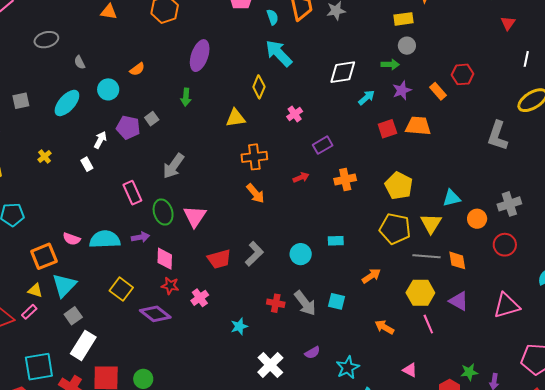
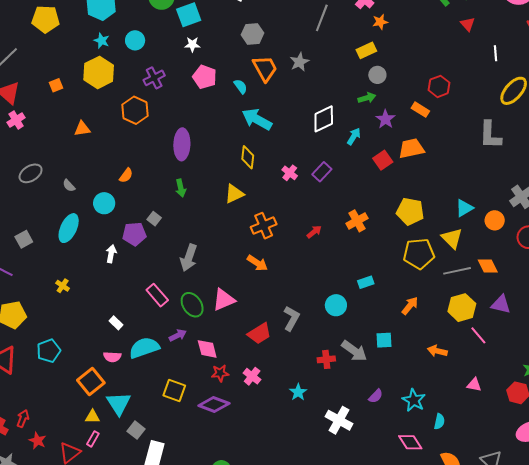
purple rectangle: (323, 145) -> (322, 172), moved
white rectangle: (87, 164) -> (116, 323), moved
orange arrow: (255, 193) -> (257, 263), moved
pink triangle: (195, 216) -> (224, 300), turned 50

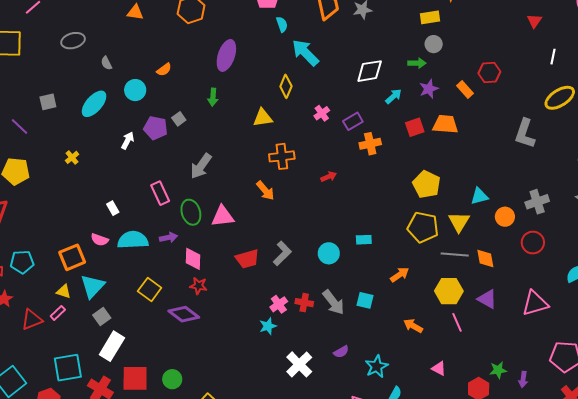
cyan semicircle: (241, 86) -> (282, 24), moved
orange cross: (357, 221) -> (370, 144), moved
cyan pentagon: (49, 351) -> (22, 262), moved
pink cross: (252, 376) -> (279, 304), moved

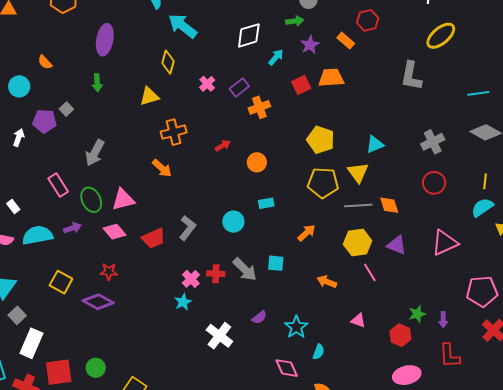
orange semicircle: (164, 70) -> (45, 62), turned 91
orange circle: (505, 217) -> (257, 162), moved
pink diamond: (193, 259) -> (114, 232), moved, turned -35

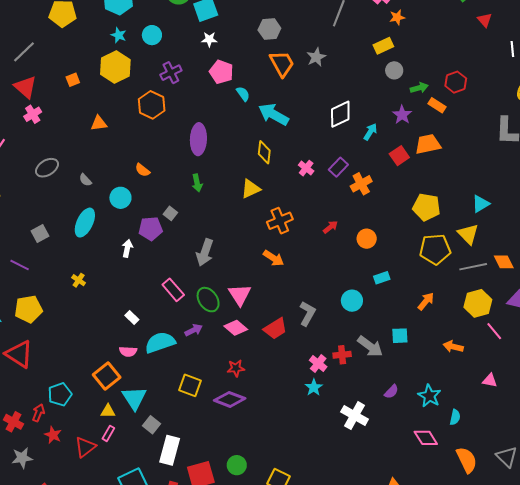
green arrow: (295, 21) -> (419, 88), moved
pink triangle: (123, 200) -> (240, 295), turned -40

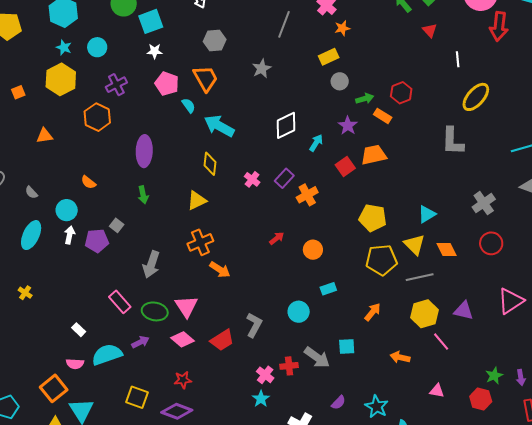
orange trapezoid: (282, 64) -> (206, 78), moved
orange cross: (280, 221) -> (200, 242), moved
white arrow: (127, 248) -> (70, 235), moved
orange diamond: (504, 262) -> (447, 250), moved
green ellipse: (208, 300) -> (155, 311), turned -45

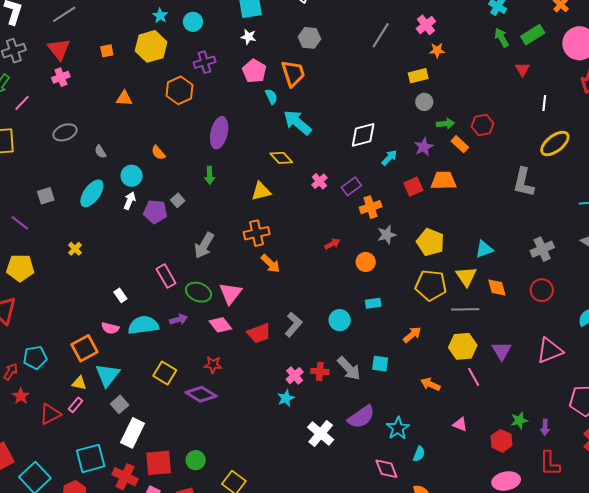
gray star: (262, 68) -> (387, 235), moved
yellow diamond: (210, 164) -> (281, 158), turned -60
purple triangle: (463, 311) -> (502, 351), turned 35
purple semicircle: (338, 403) -> (361, 417), size x1.8

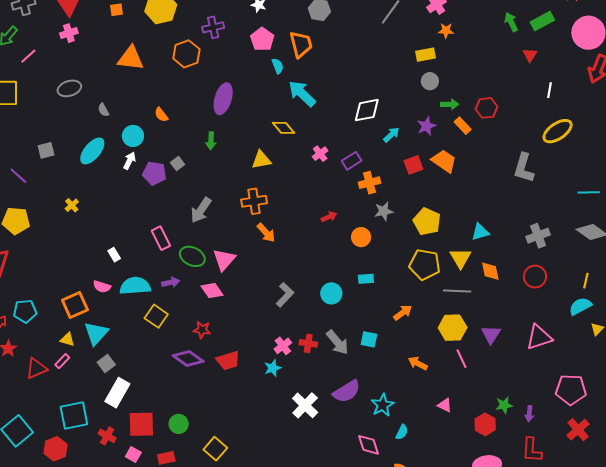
orange triangle: (124, 98) -> (131, 58), size x1.6
orange trapezoid: (444, 181) -> (444, 161), turned 32
red trapezoid: (259, 333) -> (228, 361), moved
yellow square: (165, 373) -> (156, 316), moved
red cross: (125, 477) -> (107, 436), size x0.7

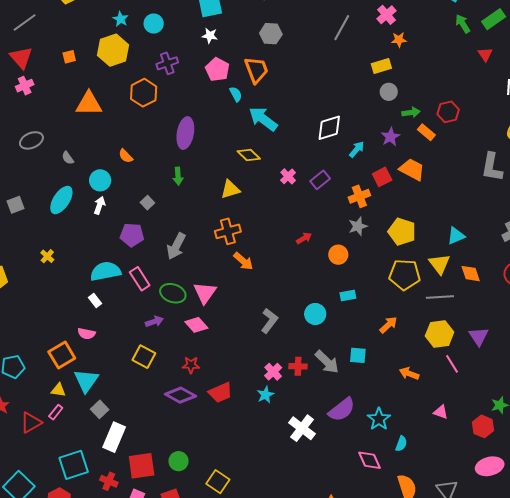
purple pentagon: (154, 173) -> (132, 235), moved
orange cross: (369, 183) -> (359, 196), moved
cyan semicircle: (135, 286) -> (106, 271), moved

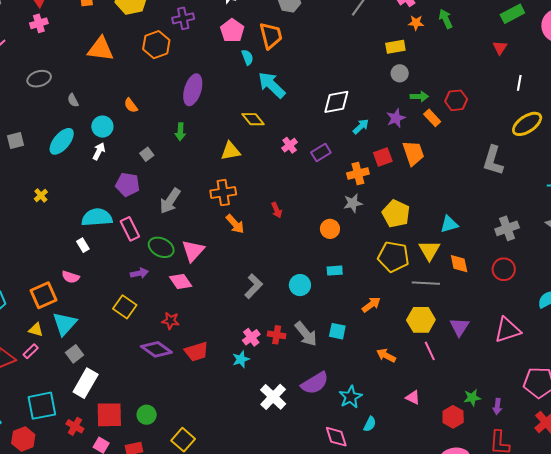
green arrow: (463, 24) -> (446, 19), moved
orange trapezoid: (412, 169) -> (413, 153), turned 36
red arrow: (304, 238) -> (277, 210), moved, turned 91

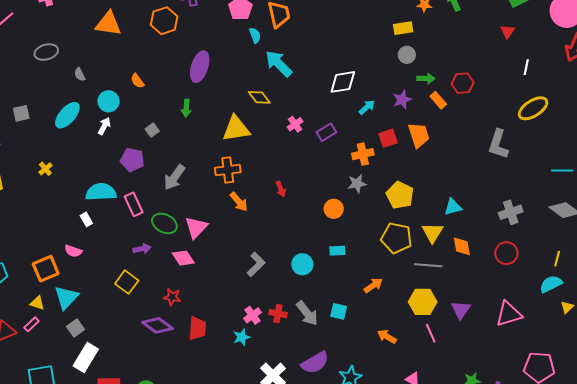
yellow triangle: (231, 151) -> (236, 129), size x1.4
red trapezoid: (196, 352) -> (197, 328), turned -70

